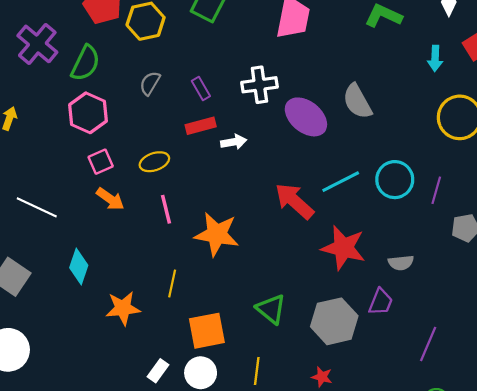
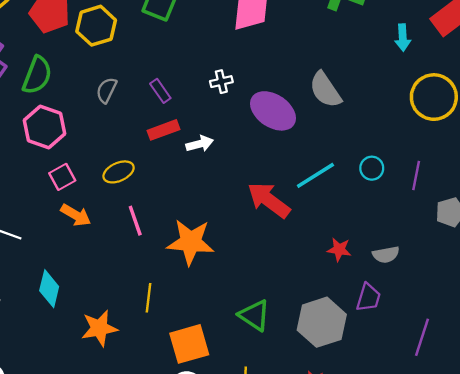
white cross: (259, 85) -> (221, 82), size x0.6
cyan circle: (395, 180) -> (372, 168), size x0.6
red star: (343, 248) -> (339, 250), moved, size x0.5

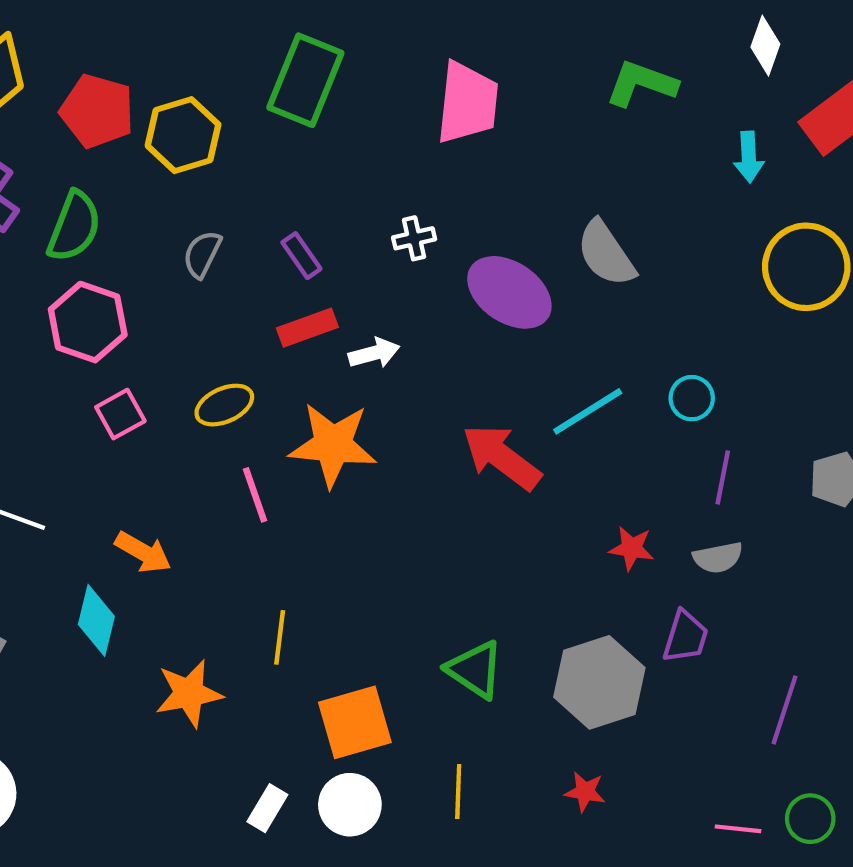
purple line: (416, 175) -> (723, 477), moved
orange arrow: (76, 215) -> (143, 552), moved
orange star: (191, 242) -> (333, 445), moved

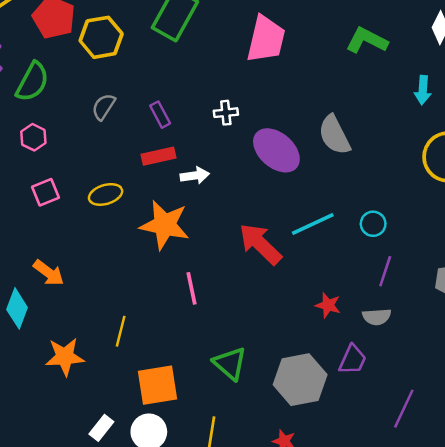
pink hexagon: (88, 322) -> (33, 137), size x0.6
pink line: (255, 495) -> (192, 288), moved

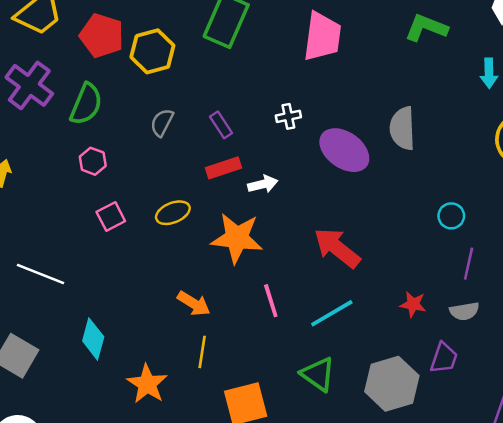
gray semicircle: (334, 135) -> (402, 128), turned 30
cyan line: (313, 224) -> (332, 313), moved
orange arrow: (49, 273) -> (194, 304), moved
orange star: (65, 357) -> (147, 384), turned -30

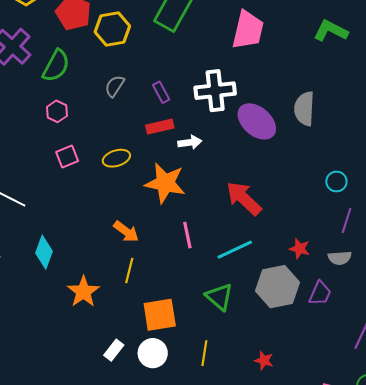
white cross: (288, 116) -> (215, 91), size x2.0
gray hexagon: (392, 384) -> (277, 287), moved

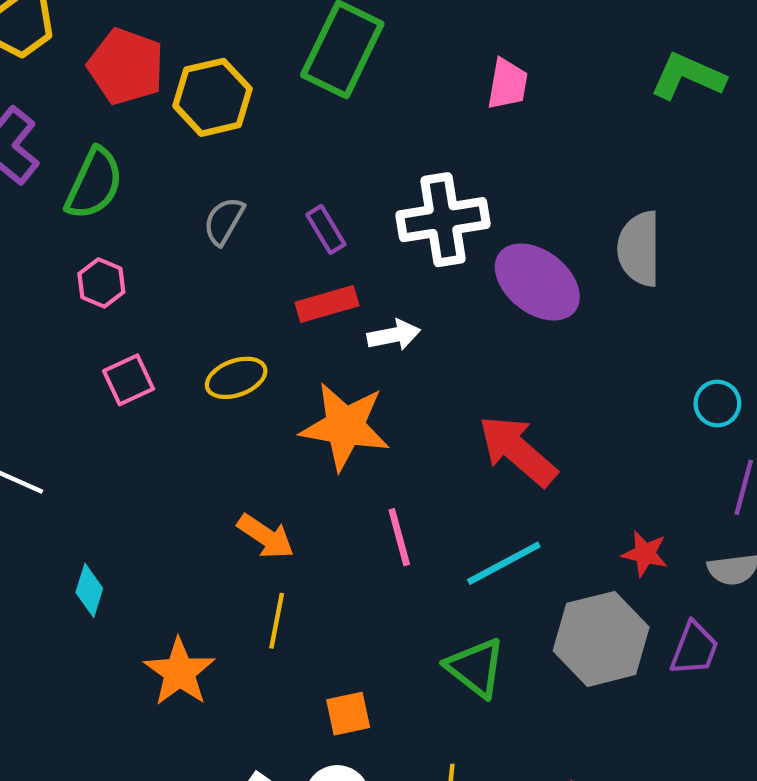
pink trapezoid: (248, 30) -> (507, 84), size x0.6
cyan diamond: (44, 252) -> (89, 590), size x0.7
orange square: (160, 315) -> (348, 714), size x0.6

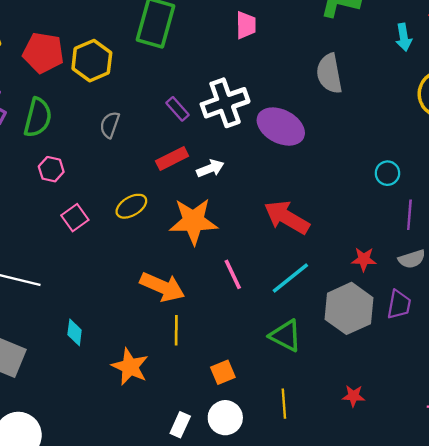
purple rectangle: (326, 229) -> (178, 109), moved
gray semicircle: (639, 249) -> (329, 74), moved
orange arrow: (266, 536) -> (162, 287), size x1.4

